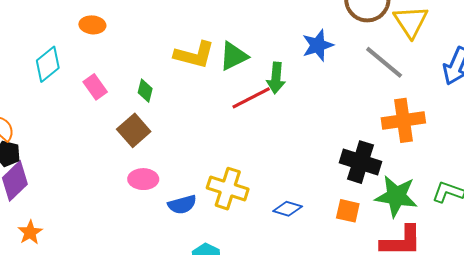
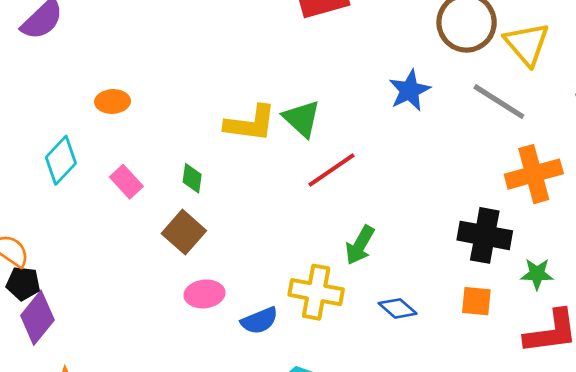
green triangle: (234, 56) -> (302, 119), turned -44
green arrow: (276, 78) -> (360, 245), moved, turned 32
green star: (396, 196) -> (537, 274), size x0.6
blue diamond: (288, 209) -> (398, 308), turned 32

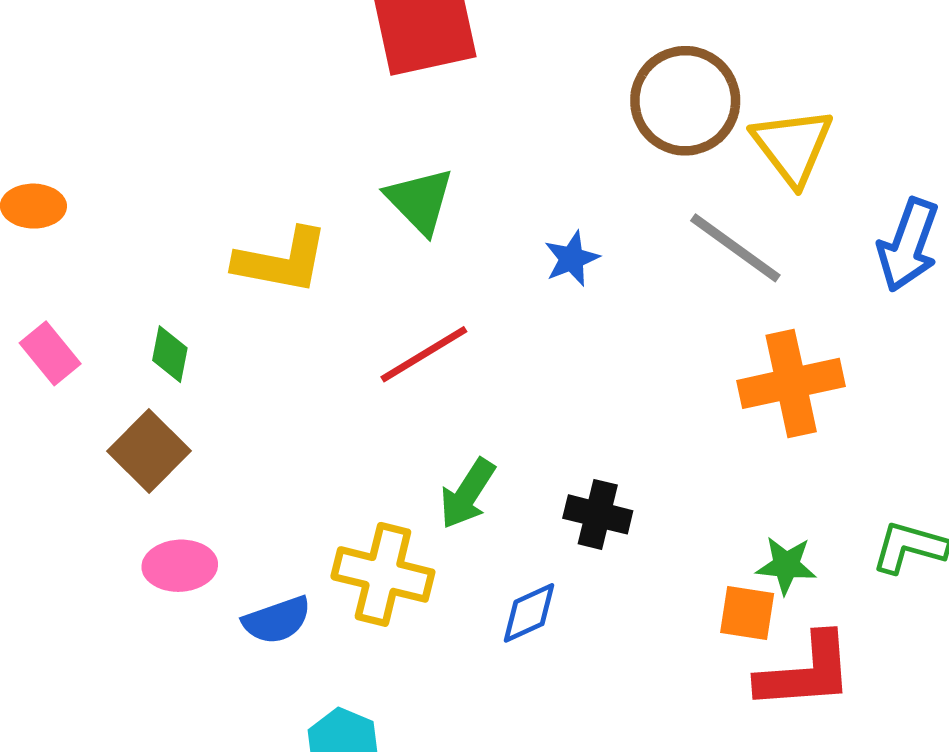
blue star: (410, 90) -> (572, 259), moved, size x0.7
green triangle: (302, 119) -> (420, 201), moved
black cross: (485, 235) -> (598, 514), moved, size x0.7
orange square: (476, 301) -> (747, 613), moved
blue diamond: (398, 308) -> (529, 613), turned -69

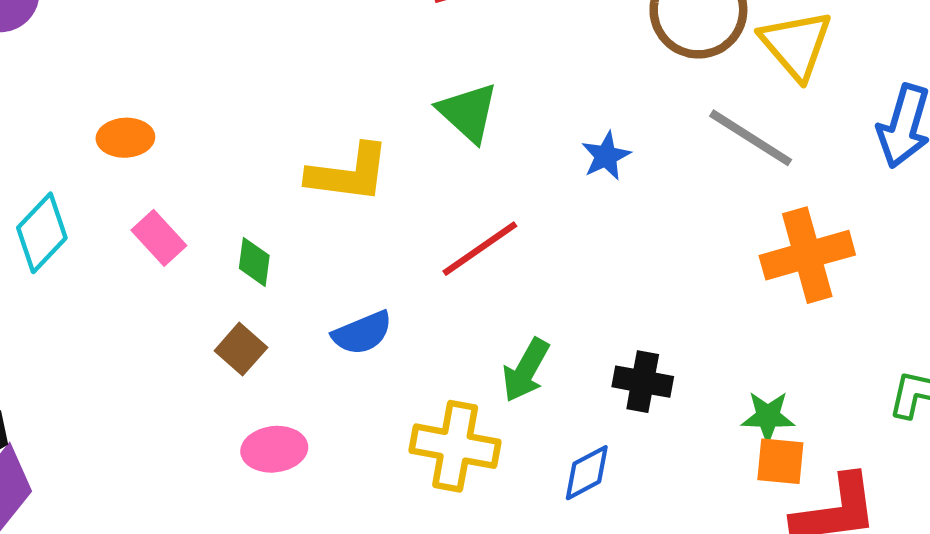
pink rectangle: (50, 353) -> (159, 238), moved
brown square: (149, 451) -> (241, 349), size x0.7
green star: (786, 565) -> (768, 417), moved
blue semicircle: (277, 620) -> (362, 333), moved

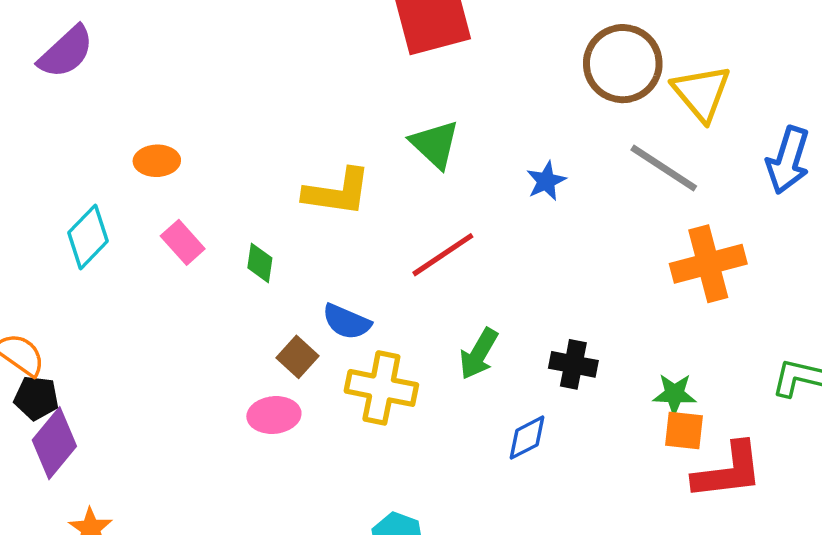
blue semicircle: (362, 333) -> (347, 322), turned 45
brown square: (241, 349) -> (298, 357), moved
yellow cross: (455, 446) -> (381, 388), moved

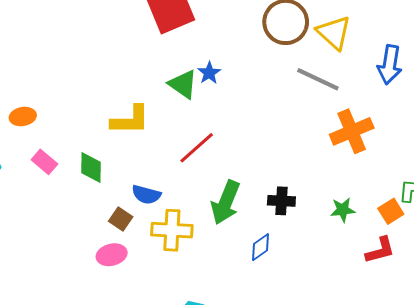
blue star: (546, 181) -> (209, 73), moved
green diamond: (260, 263) -> (91, 168), size x1.4
green arrow: (479, 354) -> (226, 202), size x1.4
orange square: (684, 430) -> (391, 211), moved, turned -30
red L-shape: (728, 471) -> (380, 250), size x0.7

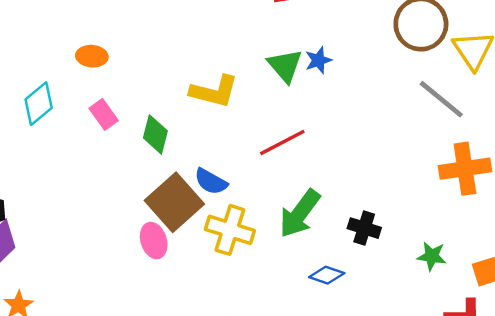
brown square: (121, 219) -> (174, 202), size x2.0
blue diamond: (261, 247) -> (327, 275), turned 40
pink ellipse: (112, 255) -> (154, 241), turned 72

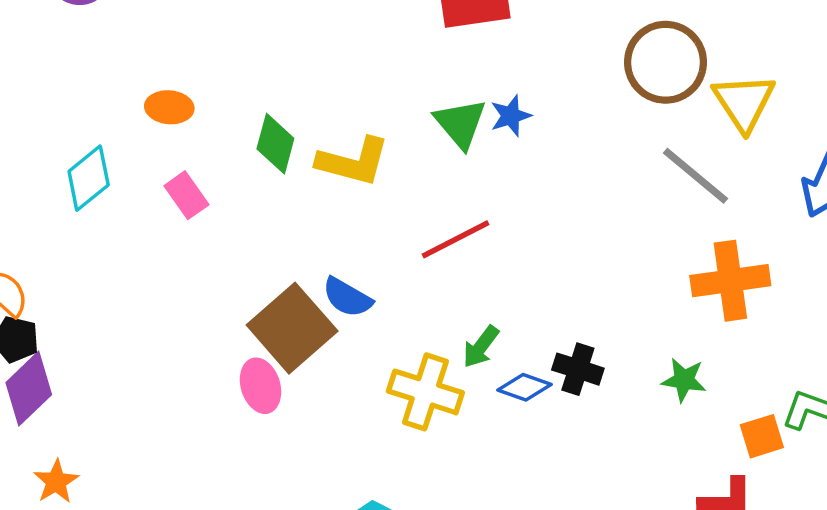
green diamond: (155, 134) -> (275, 144), moved
green arrow: (300, 214) -> (481, 347), size x0.6
yellow cross: (230, 230) -> (425, 392), moved
green star: (432, 256) -> (684, 380), moved
blue diamond: (327, 275) -> (524, 387), moved

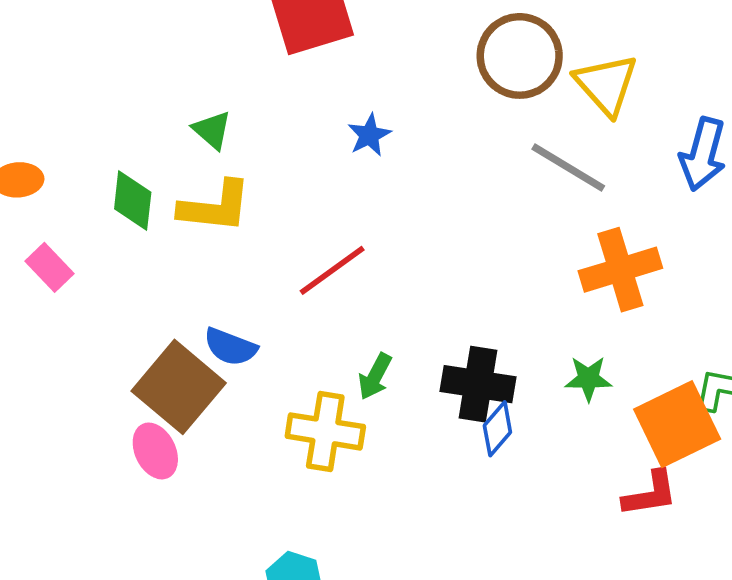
green triangle: (460, 123) -> (212, 130), moved, size x0.7
black cross: (578, 369) -> (478, 384), size x1.4
blue diamond: (524, 387) -> (497, 429), moved, turned -60
orange square: (762, 436) -> (677, 424), size x1.8

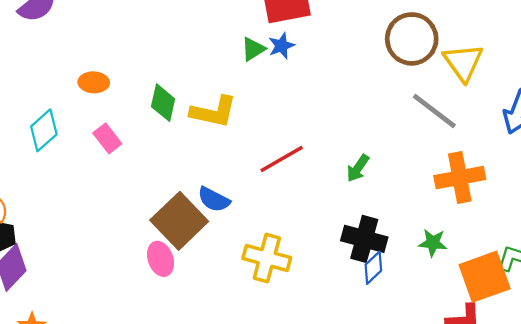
green triangle: (212, 130) -> (253, 49), moved, turned 40
blue star: (369, 135) -> (281, 46), moved
green arrow: (375, 376) -> (358, 168), moved

